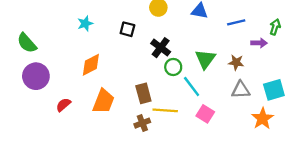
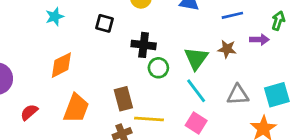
black cross: (161, 48) -> (144, 45), turned -30
brown star: (236, 62) -> (227, 49), moved
cyan line: (192, 86) -> (196, 91), moved

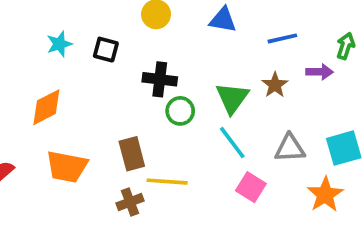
cyan star: (55, 17) -> (59, 44), moved
brown star: (227, 49) -> (275, 85), turned 30
orange trapezoid: (76, 108) -> (67, 167), turned 80
pink square: (196, 123) -> (251, 187), moved

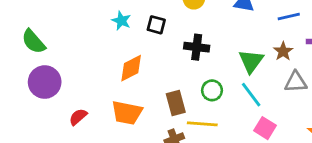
cyan star: (59, 44) -> (121, 21), turned -30
orange diamond: (46, 107) -> (131, 68), moved
green circle: (180, 111) -> (212, 90), moved
gray triangle: (290, 148) -> (296, 82), moved

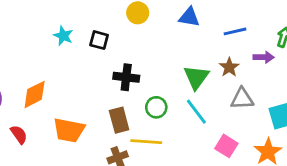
black cross: (197, 47) -> (126, 77), moved
orange diamond: (131, 68) -> (35, 94), moved
red semicircle: (78, 117) -> (19, 134), turned 96
pink square: (265, 128) -> (226, 146), moved

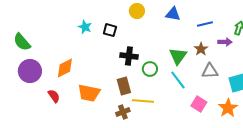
green circle: (156, 107) -> (150, 69), moved

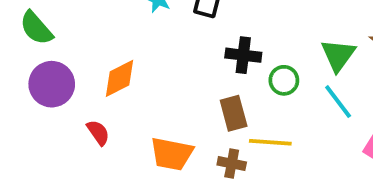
orange trapezoid: (89, 93) -> (172, 154), moved
brown cross: (123, 112) -> (232, 164), turned 32

